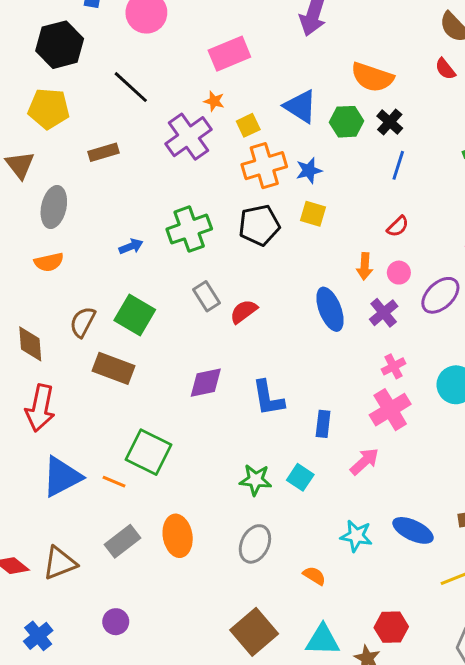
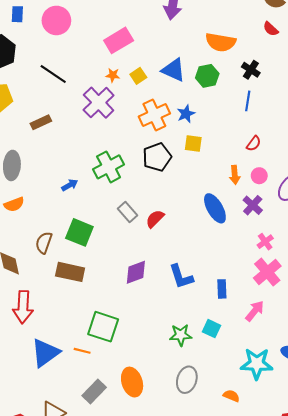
black cross: (390, 122) -> (251, 70), moved
yellow square: (248, 125) -> (138, 76), moved
cyan star: (356, 536) -> (257, 364), size x1.4

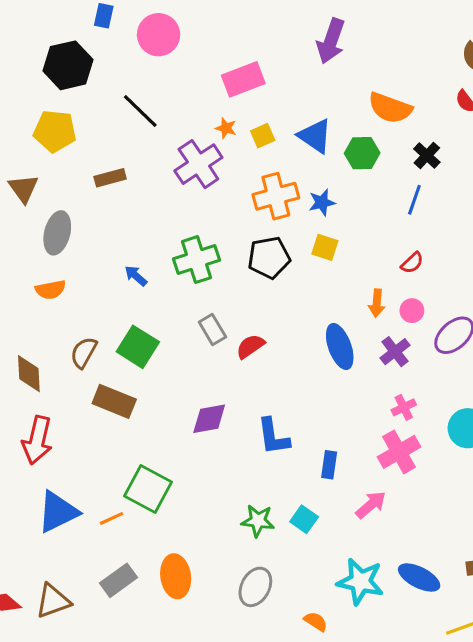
blue arrow: (70, 185) -> (136, 276), turned -119
orange line: (82, 351) -> (111, 518), turned -49

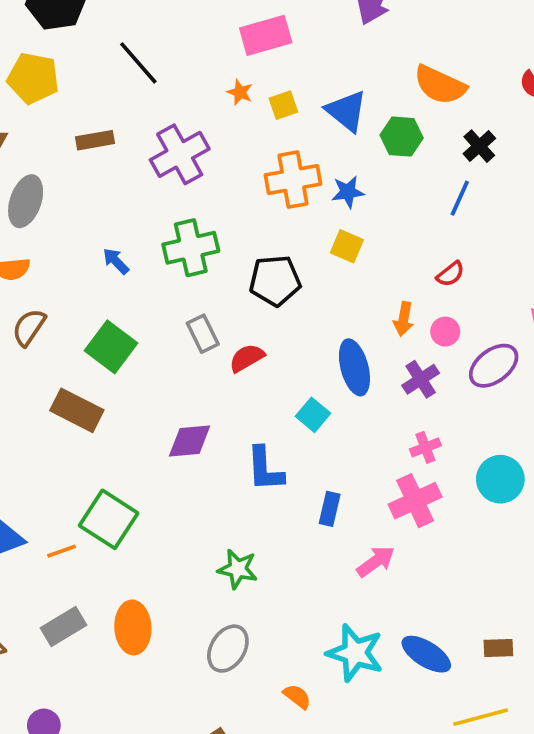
purple cross: (198, 164) -> (180, 154), moved
black pentagon: (269, 258) -> (275, 281), moved
brown semicircle: (84, 353) -> (29, 327), moved
cyan square: (304, 519) -> (313, 415), moved

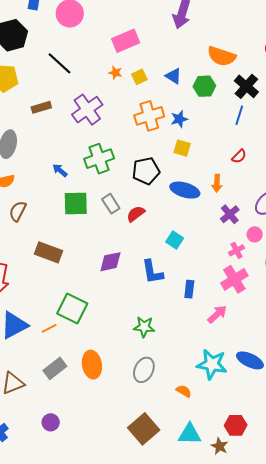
blue triangle: (347, 111) -> (173, 76), size x0.7
black cross: (479, 146) -> (246, 86), size x1.4
pink circle: (445, 332) -> (255, 234), moved
green square: (111, 347) -> (76, 203), moved, turned -32
blue ellipse: (354, 367) -> (185, 190), moved, turned -52

